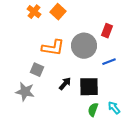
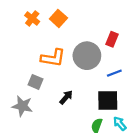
black square: (89, 87) -> (108, 101), moved

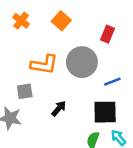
orange square: (58, 18) -> (61, 21), moved
red rectangle: (112, 39) -> (107, 34), moved
gray square: (35, 82) -> (25, 91), turned -32

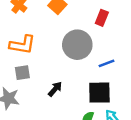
orange L-shape: (44, 65) -> (22, 45), moved

